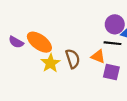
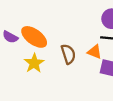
yellow star: (50, 63) -> (34, 63), moved

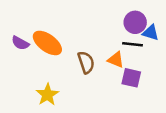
yellow star: (34, 63) -> (47, 95), moved

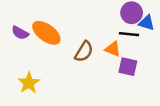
brown semicircle: (86, 62) -> (84, 52), turned 50
yellow star: (47, 95) -> (29, 83), moved

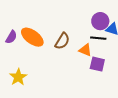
purple semicircle: (20, 33) -> (11, 37), turned -88
brown semicircle: (84, 52) -> (62, 41), moved

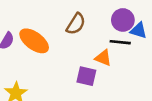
brown semicircle: (62, 41) -> (76, 24), moved
purple square: (97, 64) -> (86, 76), moved

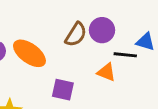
purple circle: (123, 20) -> (102, 30), moved
purple square: (86, 76) -> (63, 90), moved

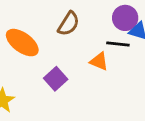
purple circle: (102, 30) -> (125, 18), moved
purple square: (63, 90) -> (56, 79), turned 35

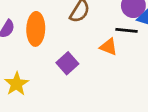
orange ellipse: (22, 43) -> (36, 29), turned 56

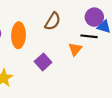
orange triangle: (109, 47) -> (75, 49), turned 48

